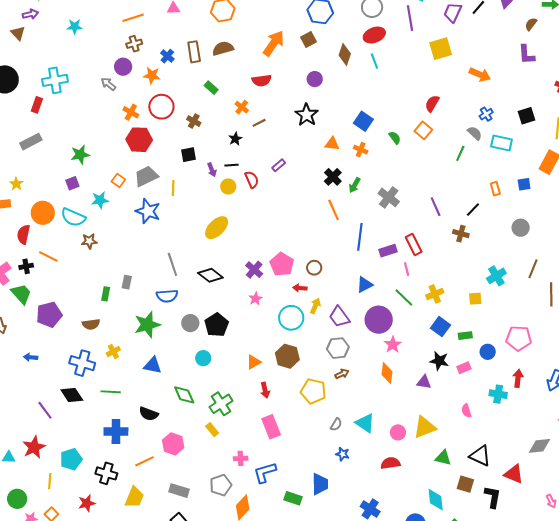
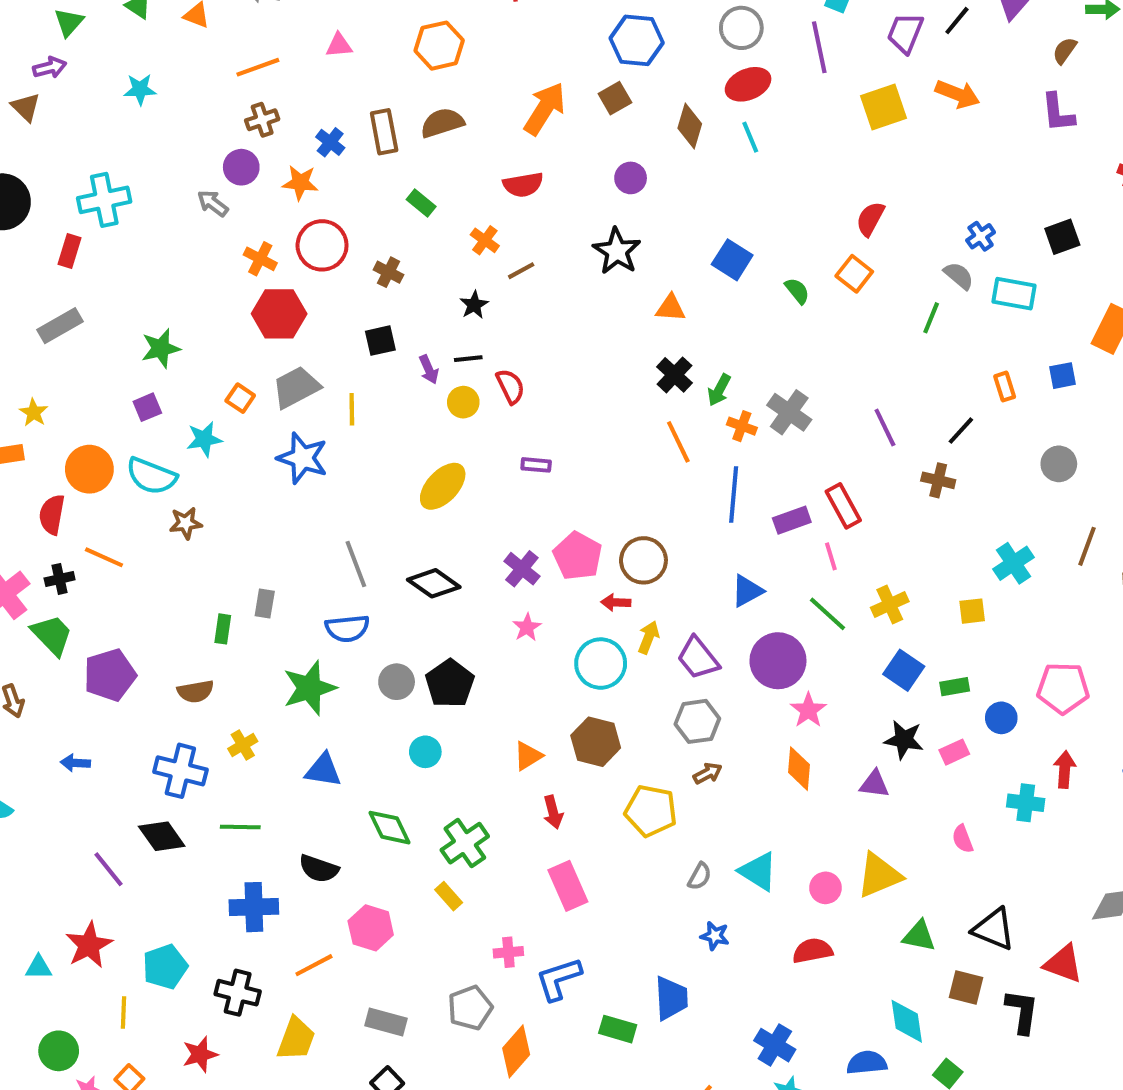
orange arrow: (480, 75) -> (958, 94), moved
orange cross: (361, 150) -> (742, 426), moved
purple rectangle: (279, 165) -> (536, 465), moved, turned 48
brown circle: (314, 268) -> (643, 560), size x1.5

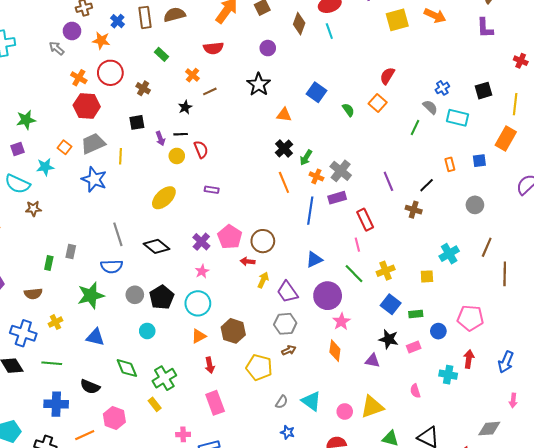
purple rectangle: (792, 520) -> (337, 198), moved
cyan circle: (601, 664) -> (198, 303), moved

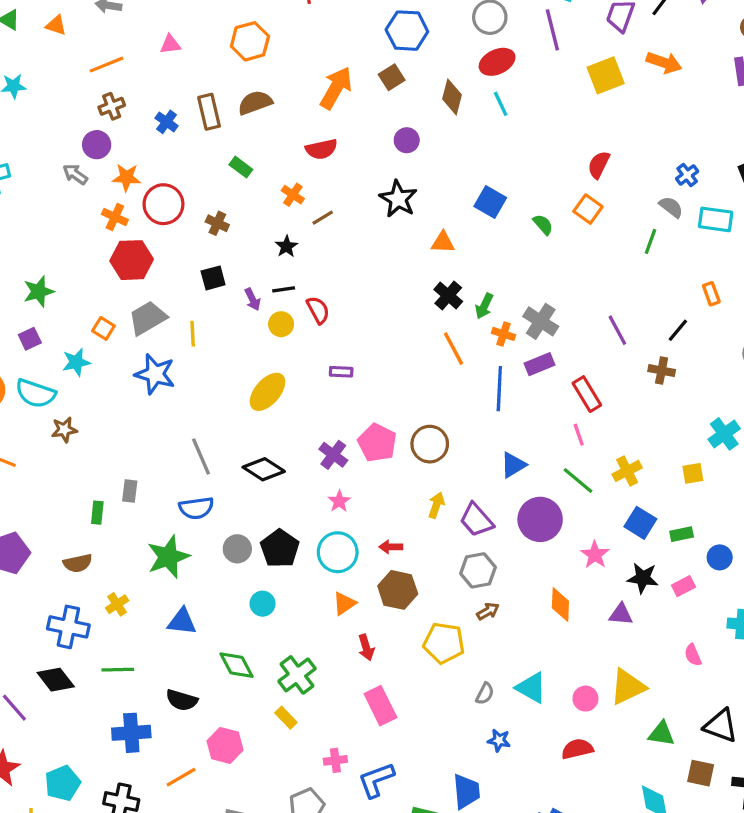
orange star: (101, 41) -> (126, 177), moved
red arrow: (248, 261) -> (391, 547), moved
pink star: (341, 321) -> (595, 555), moved

